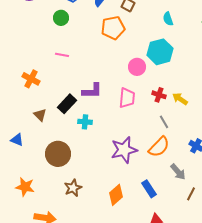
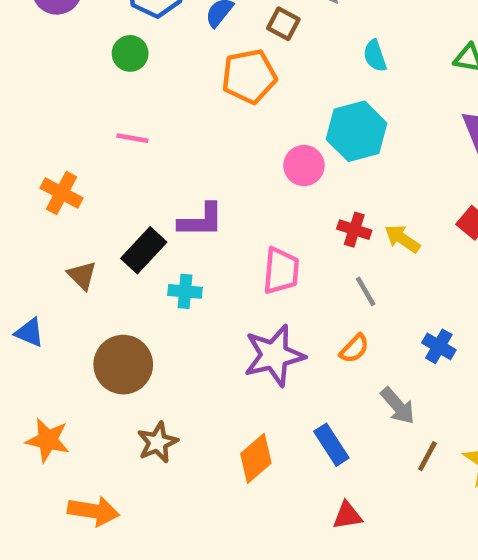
pink trapezoid: (127, 98) -> (281, 271), moved
orange semicircle: (159, 147) -> (354, 349), size x0.6

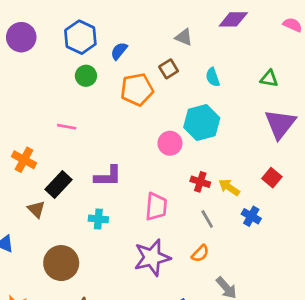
brown square: (283, 24) -> (169, 69), moved, turned 30
green circle: (130, 53) -> (86, 76), moved
black rectangle: (144, 250) -> (58, 185), moved
blue cross: (439, 346) -> (251, 216), moved

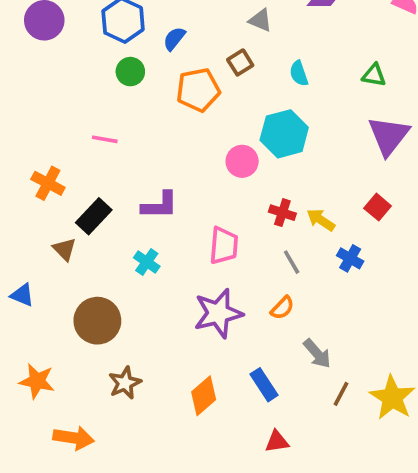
cyan cross: (98, 219) -> (147, 262), turned 30

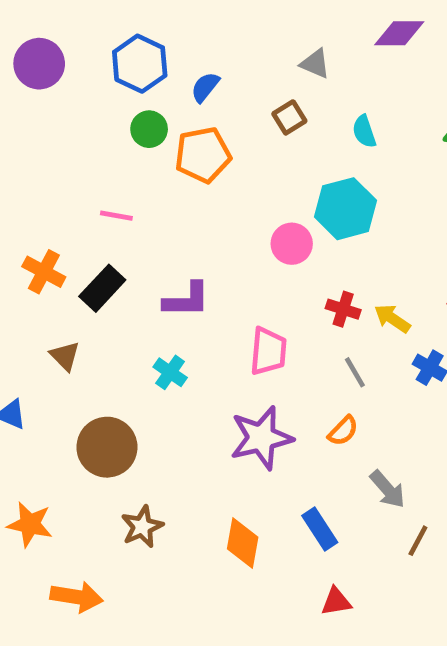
orange pentagon: (198, 90) -> (203, 155), moved
black rectangle: (94, 216) -> (102, 288), moved
orange diamond: (204, 396) -> (243, 543), turned -39

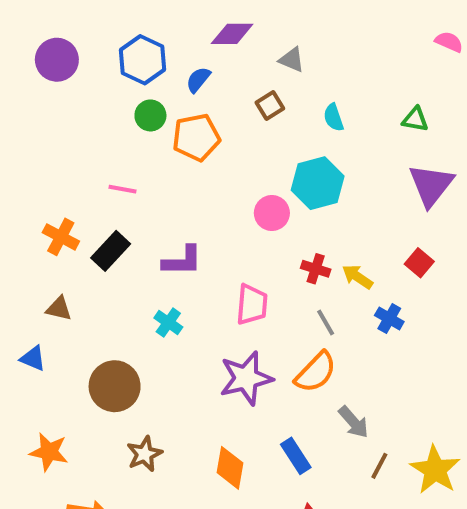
purple diamond: (399, 33) -> (232, 34), moved
brown triangle: (65, 356) -> (59, 309), moved, turned -32
orange semicircle: (343, 431) -> (316, 372), size x1.6

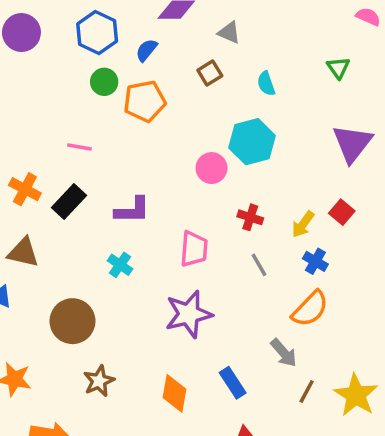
green triangle: (415, 119) -> (338, 68), moved, turned 45
yellow arrow: (357, 277) -> (303, 224), moved, turned -88
brown triangle: (59, 309) -> (23, 253), size x1.4
orange semicircle: (316, 372) -> (310, 309), moved

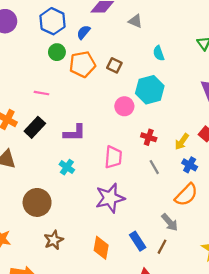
brown square: (210, 73) -> (114, 65), moved, turned -32
brown line: (307, 392) -> (162, 247), moved

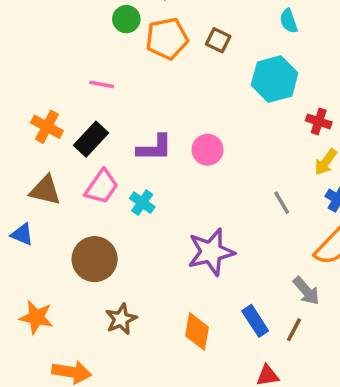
pink circle: (124, 106) -> (208, 150), moved
red cross: (149, 137) -> (319, 121), moved
pink trapezoid: (113, 157) -> (102, 187), moved, turned 30

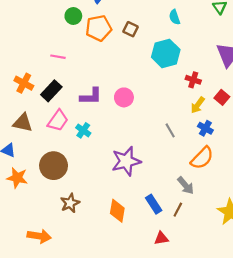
orange star: (36, 317) -> (17, 178), moved

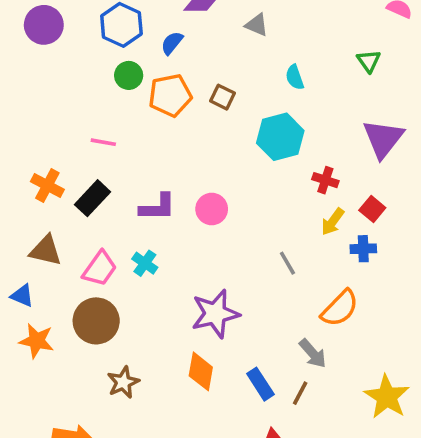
pink trapezoid: (58, 121) -> (100, 269), moved
blue cross: (205, 128) -> (363, 249), moved, turned -32
orange diamond: (117, 211) -> (201, 371), moved

